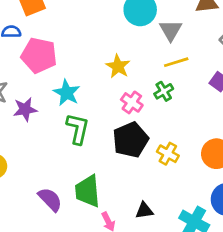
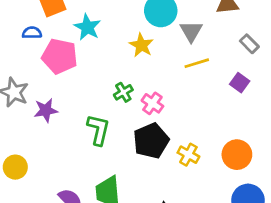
yellow star: (118, 66) -> (141, 45), moved
green cross: (164, 91) -> (123, 92), moved
cyan star: (67, 93) -> (87, 27), moved

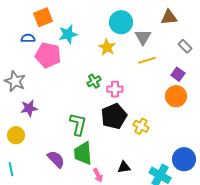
cyan star: (87, 27) -> (68, 34), turned 30
pink cross: (152, 103) -> (115, 89), turned -35
purple star: (46, 110) -> (29, 108), moved
green L-shape: (98, 130) -> (78, 124), moved
orange circle: (237, 155) -> (176, 96), moved

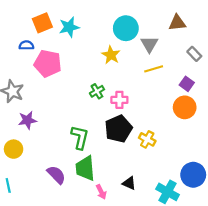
cyan star: (68, 34) -> (69, 27), moved
black triangle: (124, 167) -> (129, 183), turned 32

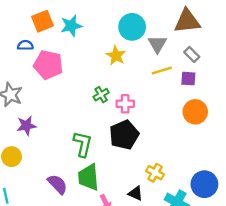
brown triangle: (177, 23) -> (187, 21), size x1.4
gray rectangle: (194, 54) -> (192, 54), moved
purple square: (187, 84) -> (188, 79), moved, turned -32
yellow cross: (147, 139) -> (155, 173), moved

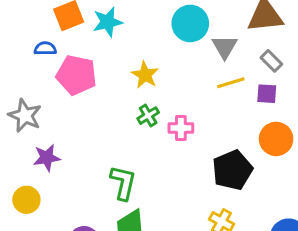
yellow star: (116, 56) -> (145, 75), moved
black pentagon: (124, 135) -> (232, 170), moved

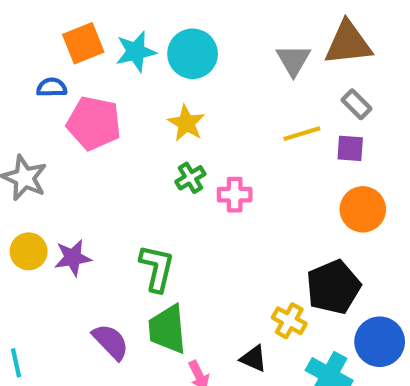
cyan circle: (190, 23) -> (193, 54), moved
gray triangle: (225, 47) -> (293, 60), moved
purple star: (47, 158) -> (73, 258), moved
black pentagon: (232, 170) -> (333, 287), moved
yellow circle: (26, 200) -> (29, 251), moved

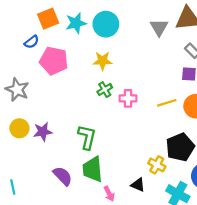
blue semicircle: (52, 87) -> (32, 42), turned 144
yellow star: (186, 123) -> (103, 61), turned -30
yellow line: (302, 134) -> (167, 103), moved

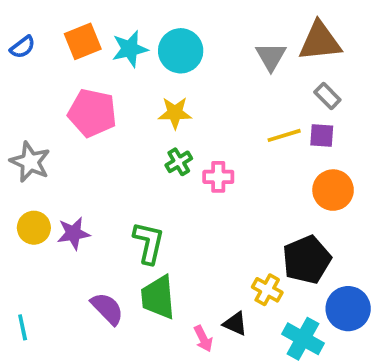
blue semicircle: (32, 42) -> (23, 47), moved
yellow line: (167, 103) -> (284, 135), moved
pink arrow: (109, 194) -> (203, 339), moved

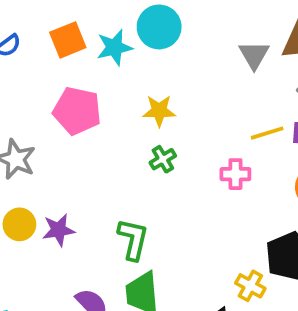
cyan circle: (181, 51) -> (159, 27), moved
pink cross: (218, 177) -> (235, 174), moved

